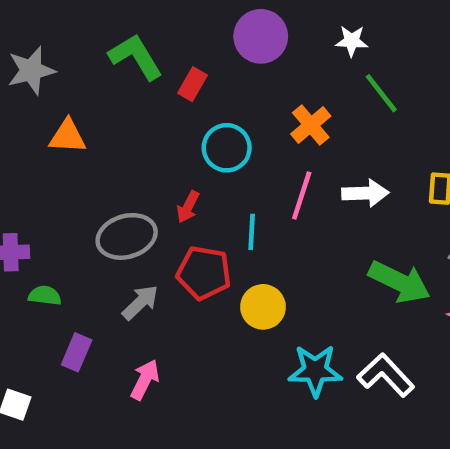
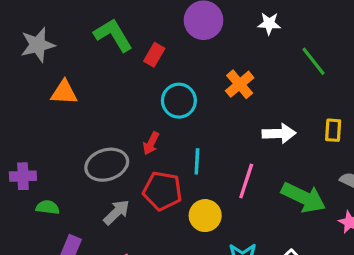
green line: (381, 93) -> (313, 61), moved
pink line: (302, 195) -> (246, 181), moved

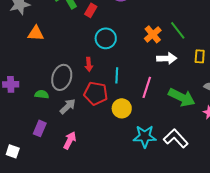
green line: (313, 61) -> (178, 30), moved
orange cross: (240, 84) -> (153, 34), moved
red arrow: (151, 143) -> (89, 64), turned -32
gray ellipse: (107, 165) -> (62, 77), turned -55
green semicircle: (48, 207) -> (42, 94), moved

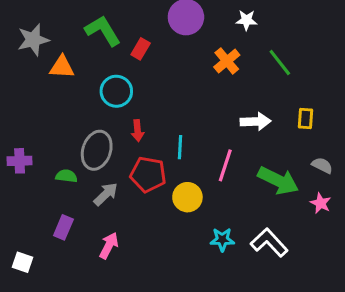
green line: (178, 30) -> (280, 62), moved
orange triangle: (36, 33) -> (62, 67), moved
orange cross: (153, 34) -> (227, 61), moved
cyan circle: (106, 38) -> (116, 91), moved
cyan star: (145, 136) -> (222, 240), size x0.7

